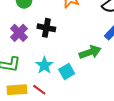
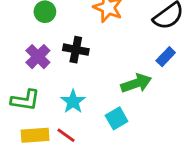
cyan square: (67, 71) -> (117, 118), moved

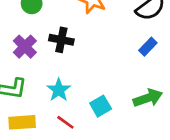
green arrow: (136, 83) -> (148, 98), moved
red line: (66, 135) -> (65, 122), moved

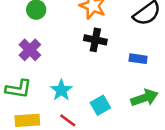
black cross: (61, 40) -> (95, 40), moved
blue rectangle: (148, 47) -> (138, 59), moved, turned 54

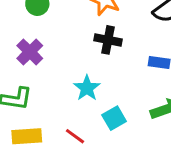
cyan star: (61, 90) -> (87, 88), moved

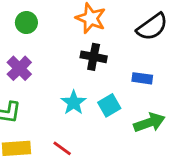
cyan square: (114, 118) -> (109, 105), moved

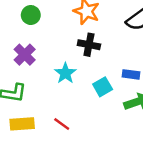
blue rectangle: (142, 78) -> (131, 74), moved
cyan star: (74, 103) -> (65, 73), moved

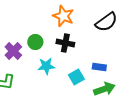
green circle: (31, 15) -> (35, 42), moved
cyan star: (65, 73) -> (46, 66), turned 30

